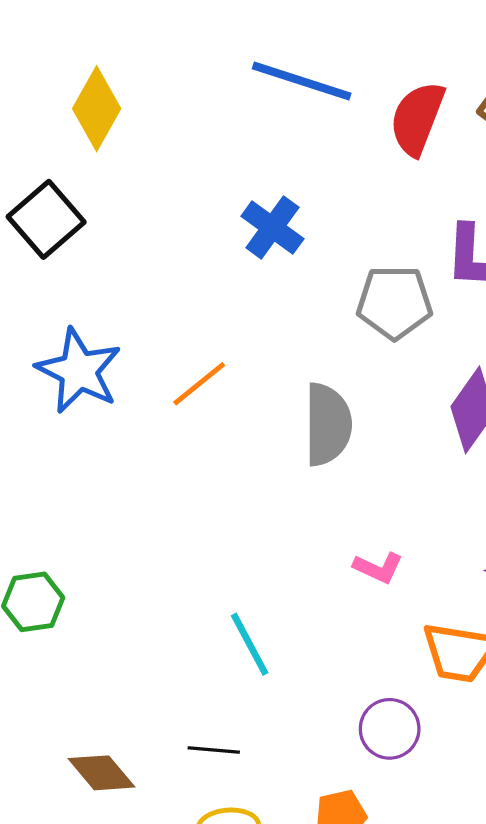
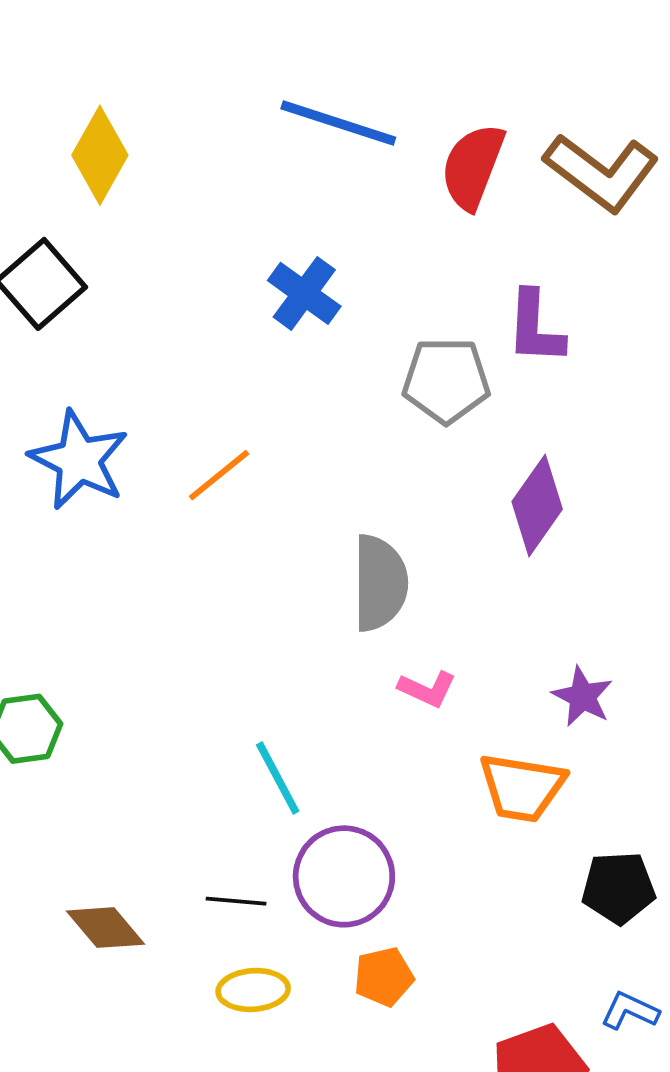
gray semicircle: (328, 424) -> (380, 583), moved
purple circle: (390, 729) -> (344, 876), moved, size x1.4

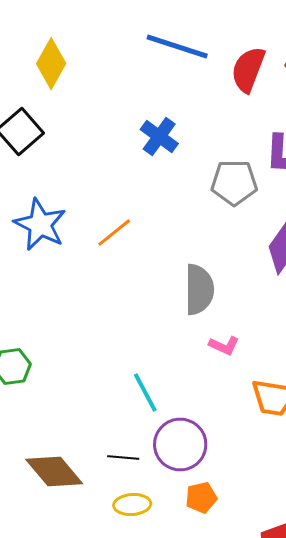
brown diamond: (105, 928) -> (54, 472), size x1.4

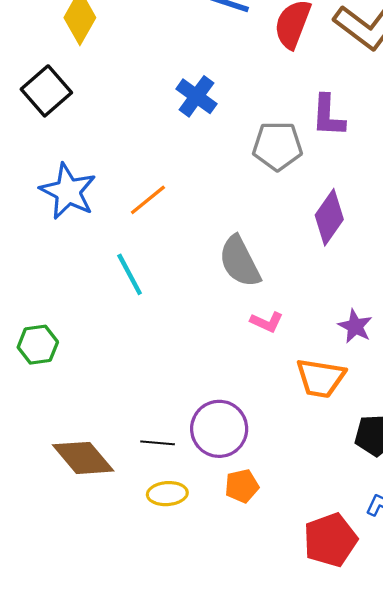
gray semicircle: (199, 290) -> (240, 262), turned 153
cyan line: (145, 392) -> (130, 274), moved

